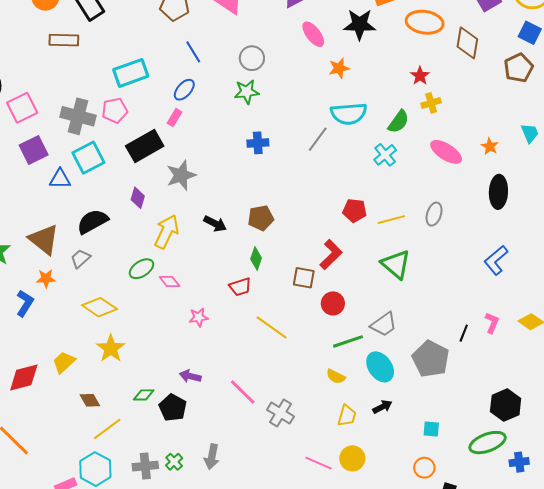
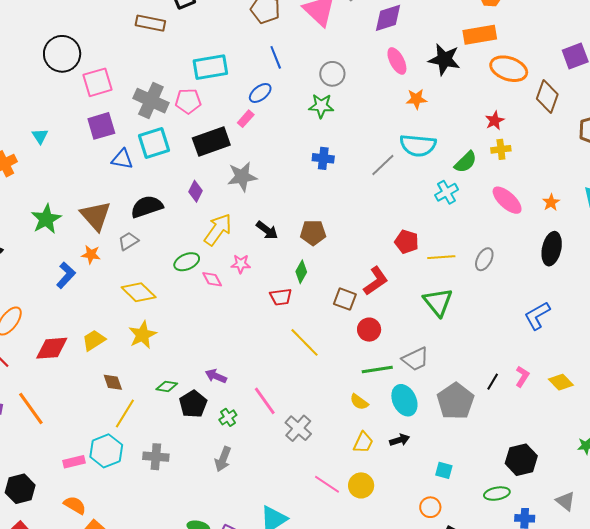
pink star: (199, 317) -> (241, 264), moved
yellow line: (107, 429) -> (125, 413), turned -32
green ellipse: (488, 443) -> (497, 494), size x0.7
green cross: (174, 462) -> (228, 417), moved

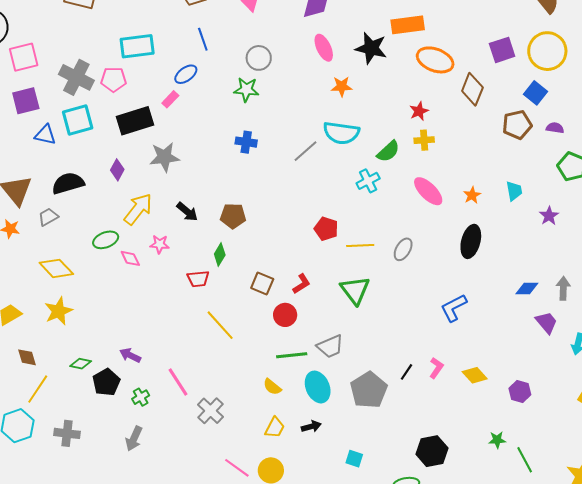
red L-shape: (376, 281) -> (301, 284), moved, size x0.7

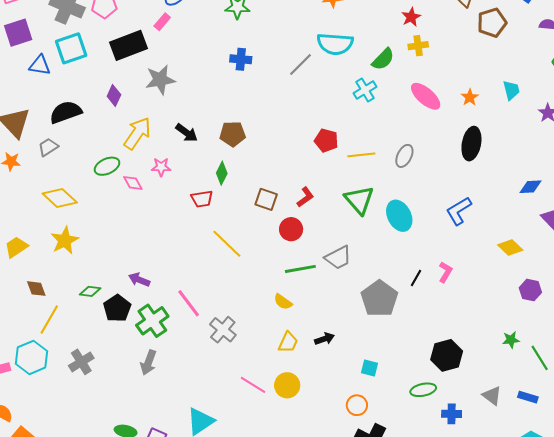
brown pentagon: (517, 125) -> (492, 23), moved
yellow diamond: (475, 375) -> (510, 248), moved
cyan ellipse: (318, 387) -> (399, 216), moved
green cross: (141, 397) -> (152, 321), size x1.8
gray cross: (67, 433) -> (81, 362), turned -35

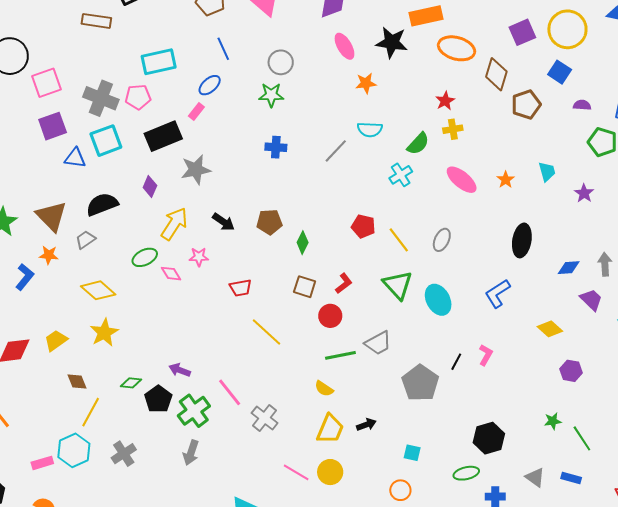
cyan semicircle: (335, 44) -> (370, 129), size x0.7
black ellipse: (471, 144) -> (522, 240), moved
yellow line: (361, 155) -> (399, 240), turned 60
green diamond: (222, 173) -> (303, 243), moved
yellow trapezoid: (288, 342) -> (330, 429), size x1.4

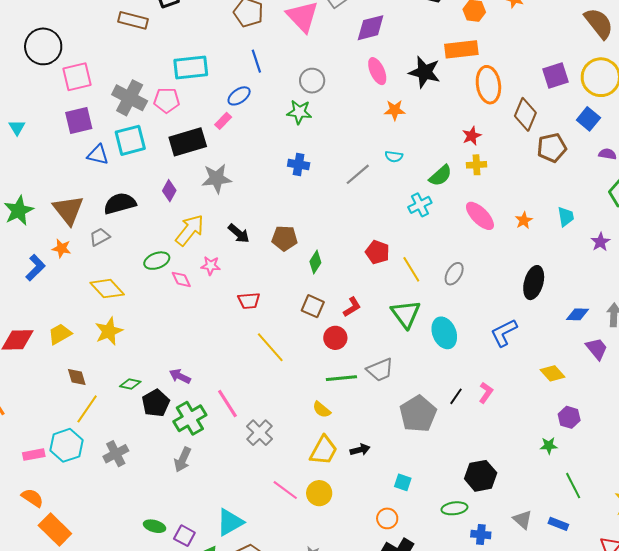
orange ellipse: (457, 48) -> (488, 85), turned 60
cyan semicircle: (370, 129) -> (394, 156), size x0.7
green star: (553, 421) -> (549, 446), moved

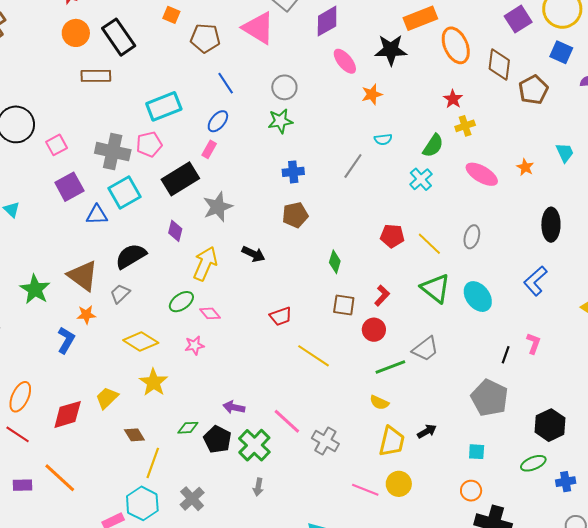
pink square: (77, 77) -> (57, 145), size x0.7
brown pentagon: (285, 238) -> (295, 215), moved
pink star: (211, 266) -> (195, 345), moved
gray pentagon: (418, 414) -> (489, 398), moved
gray arrow: (183, 460) -> (258, 487), size x0.7

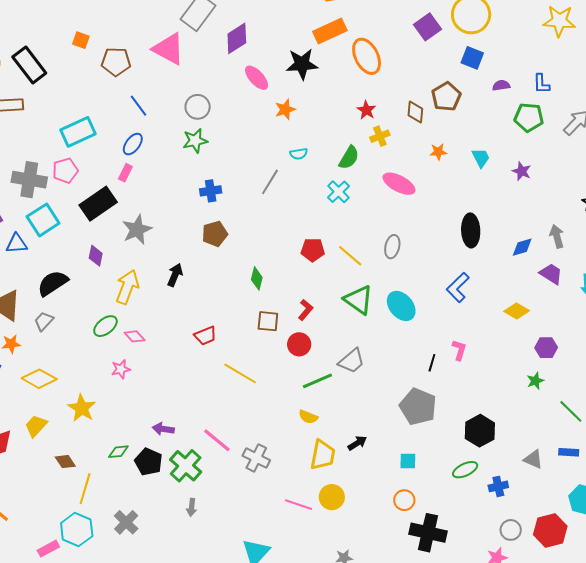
brown diamond: (499, 65) -> (415, 112), moved, size x0.7
orange star: (525, 167) -> (438, 152), moved, turned -30
black arrow: (253, 254) -> (175, 275), turned -90
yellow diamond: (141, 342) -> (39, 379), moved

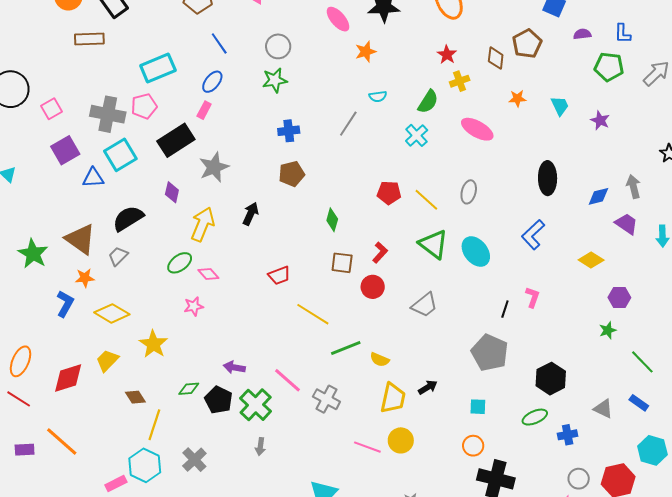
green line: (317, 381) -> (346, 348), moved
blue rectangle: (569, 452) -> (639, 403), turned 30

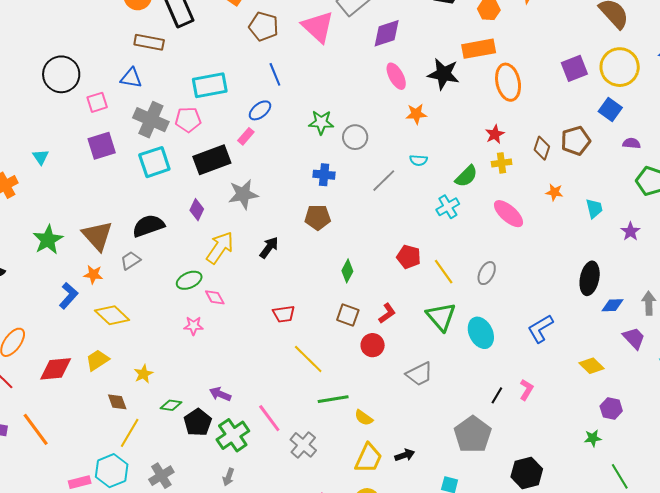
gray circle: (278, 46) -> (355, 137), moved
blue triangle: (93, 178) -> (131, 78), moved
black ellipse: (548, 178) -> (590, 278), moved
yellow star: (153, 344) -> (143, 374), moved, size x0.7

